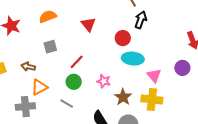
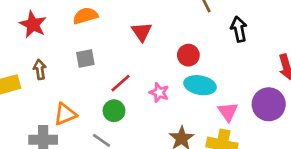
black arrow: (141, 20) -> (239, 29), moved, turned -36
brown arrow: (28, 67) -> (40, 69), moved, turned 64
purple circle: (182, 68) -> (269, 104), size x1.5
pink star: (104, 81) -> (159, 93), moved

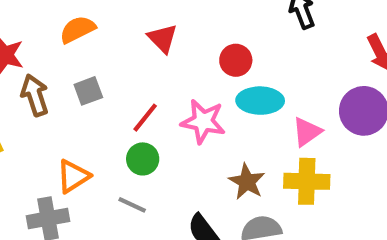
brown arrow: (40, 69) -> (35, 95), moved, size x1.4
pink star: (159, 93) -> (203, 121), size x1.5
pink triangle: (228, 112) -> (307, 132), turned 40

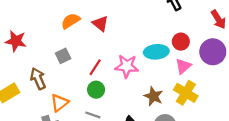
orange semicircle: (78, 29) -> (71, 21), moved
red circle: (236, 60) -> (181, 42), moved
brown arrow: (35, 95) -> (38, 79), moved
yellow cross: (307, 181) -> (186, 93), turned 35

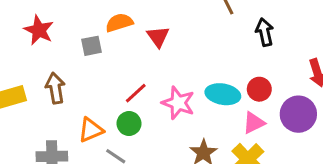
gray square: (63, 56) -> (92, 46), moved
orange triangle: (59, 103) -> (91, 130), moved

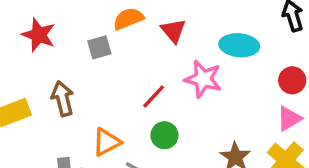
cyan ellipse: (223, 94) -> (239, 45), moved
pink star: (178, 103) -> (203, 79), moved
green circle: (129, 124) -> (164, 135), moved

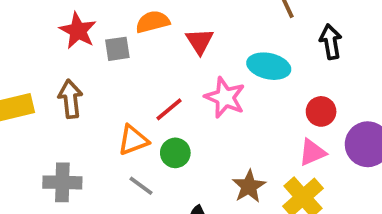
red star: (39, 35) -> (78, 31), moved
orange triangle: (107, 142) -> (133, 140), moved

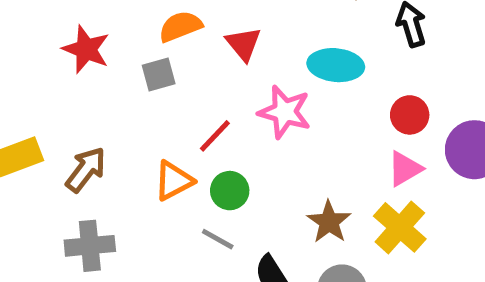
gray square: (117, 49) -> (159, 75), moved
brown arrow: (70, 99) -> (86, 170), moved, turned 51
gray line: (141, 186) -> (218, 239), moved

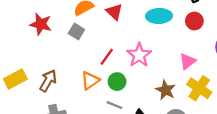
gray square: (159, 75) -> (76, 32), turned -35
pink star: (285, 112) -> (139, 55), moved, turned 30
red circle: (410, 115) -> (194, 21), moved
pink triangle: (405, 169) -> (188, 61), moved

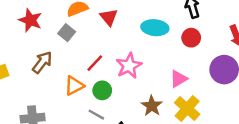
brown arrow: (48, 81) -> (42, 62), moved

